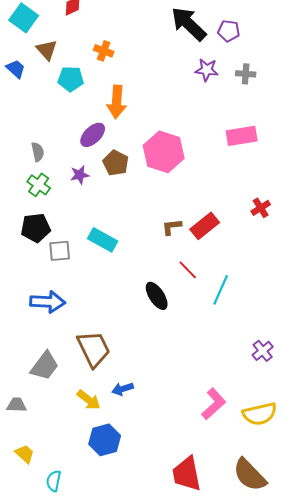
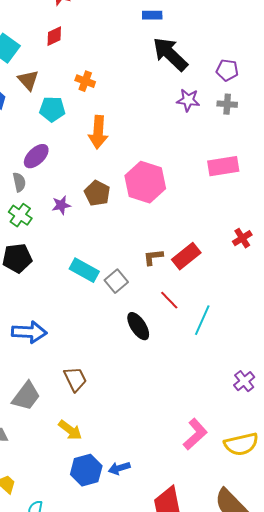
purple pentagon: (229, 31) -> (227, 70), moved
purple ellipse: (93, 135) -> (36, 156), moved
gray square: (60, 251) -> (116, 281), moved, turned -35
brown trapezoid: (94, 349) -> (75, 379), size x0.7
blue arrow: (123, 389) -> (119, 468), moved

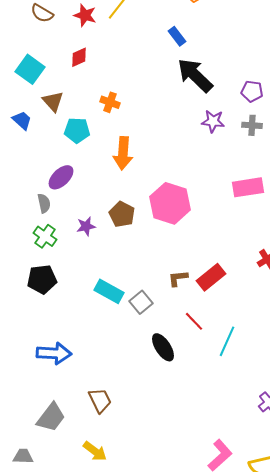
blue rectangle: (152, 15) -> (177, 36), turned 54

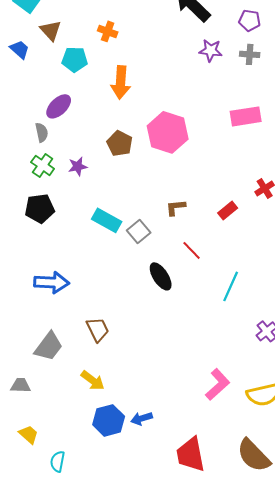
purple star: (86, 226) -> (78, 166), moved
red rectangle: (211, 277) -> (228, 210), moved, size x0.7
cyan line: (227, 341) -> (231, 286), moved

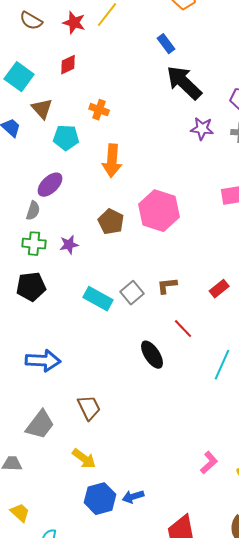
gray semicircle: (42, 132) -> (33, 211), turned 30
green cross: (43, 165) -> (34, 244), turned -30
gray square: (139, 231) -> (132, 293), moved
pink L-shape: (218, 384) -> (209, 463), size x0.7

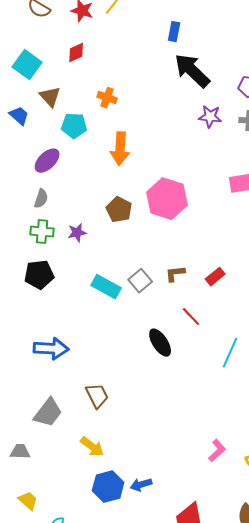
blue rectangle: (166, 44) -> (174, 32), turned 48
purple ellipse: (50, 185) -> (47, 161), moved
red rectangle: (219, 289) -> (215, 277), moved

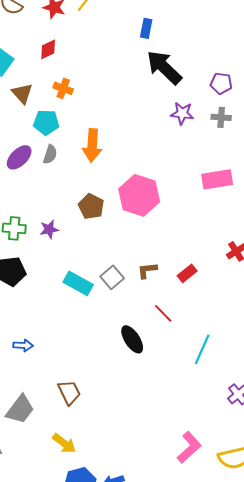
orange cross: (107, 98) -> (63, 88), moved
gray semicircle: (41, 199) -> (50, 154), moved
blue arrow: (51, 349) -> (23, 345), size x0.6
pink L-shape: (217, 451) -> (189, 447), size x1.4

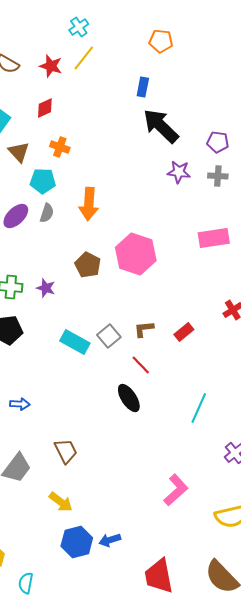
purple star: (49, 229) -> (46, 288), turned 30
red line: (163, 313) -> (141, 365), moved
pink L-shape: (189, 447) -> (176, 490), moved

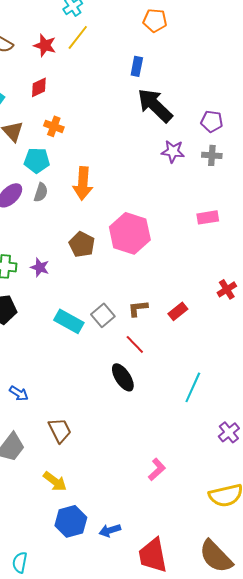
pink rectangle: (214, 238) -> (208, 217), size x0.7
blue arrow: (20, 404) -> (19, 393), moved, turned 30
pink L-shape: (176, 490) -> (157, 469), moved, size x0.7
blue arrow: (110, 540) -> (110, 530), moved

